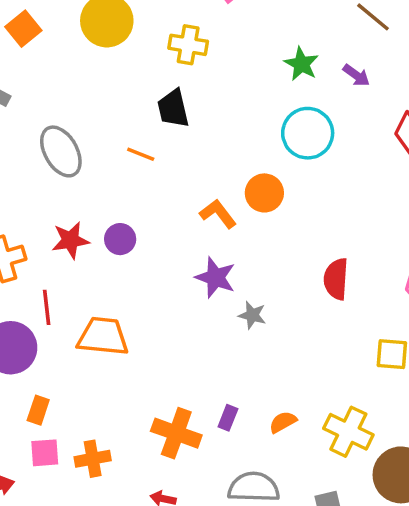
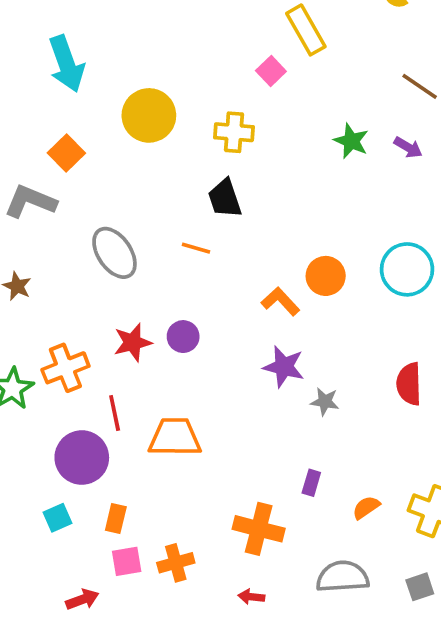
orange square: (23, 29) -> (66, 153), moved
cyan circle: (308, 133) -> (407, 269), moved
red semicircle: (336, 279) -> (409, 384), moved
purple rectangle: (228, 418) -> (311, 483), moved

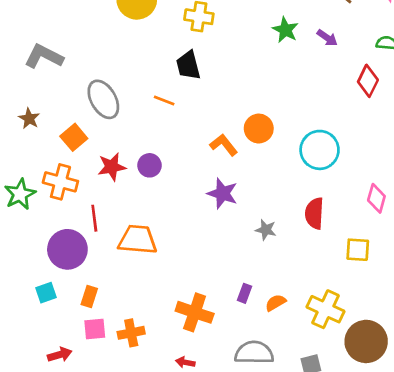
orange square: (66, 153) -> (74, 137), moved
cyan circle: (407, 269) -> (320, 150), moved
orange cross: (65, 368) -> (60, 182), turned 32
gray star: (325, 402) -> (266, 230), moved
purple rectangle: (311, 483) -> (244, 293), moved

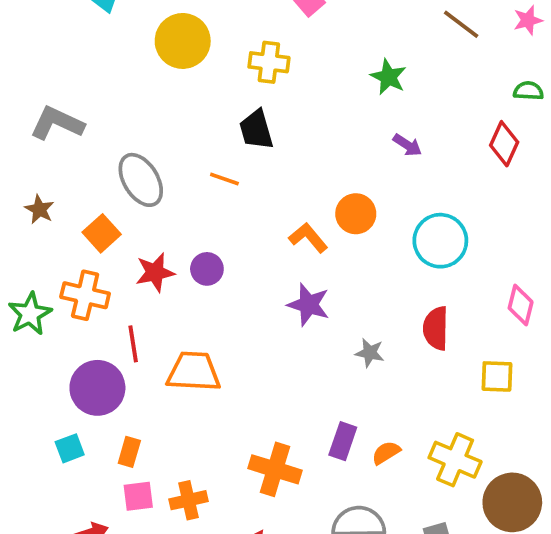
purple arrow: (327, 38) -> (407, 145), moved
purple rectangle: (244, 293) -> (343, 441), size x1.4

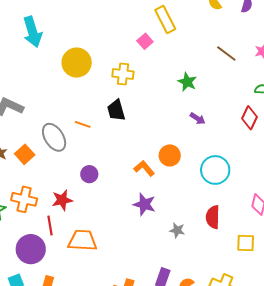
orange line: (224, 179) -> (83, 124), moved
orange square: (102, 233) -> (25, 154), moved
purple circle: (207, 269) -> (89, 174), moved
red star: (155, 272) -> (62, 200), moved

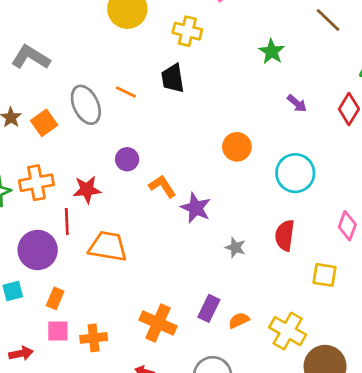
purple arrow: (198, 119) -> (297, 103), moved
orange L-shape: (144, 168) -> (162, 186), moved
orange cross: (24, 199) -> (36, 183), turned -30

